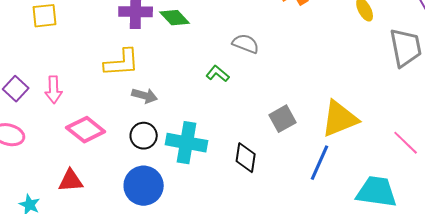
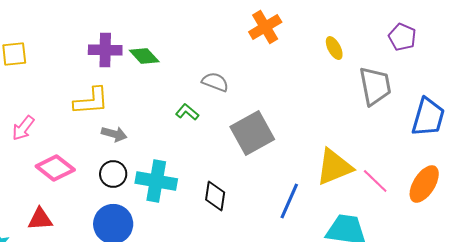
pink arrow: (54, 90) -> (23, 128), turned 40
gray square: (283, 119) -> (252, 133), moved, size x1.6
yellow triangle: (340, 119) -> (334, 167), moved

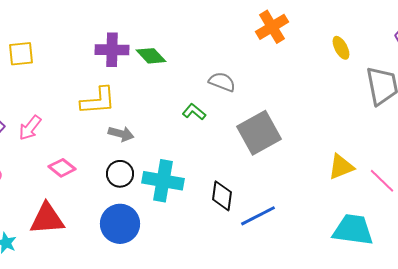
yellow triangle: (334, 167) -> (341, 167), size x0.7
pink diamond: (55, 168) -> (62, 168), size x0.7
blue line: (289, 201) -> (258, 216), moved, turned 39
red triangle: (40, 219) -> (47, 219), size x1.4

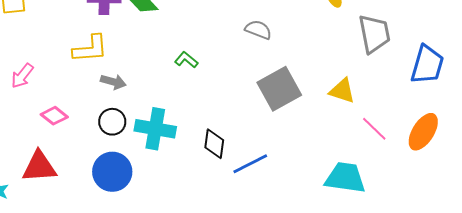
gray semicircle: (222, 82) -> (258, 30), moved
gray square: (259, 133) -> (279, 89), moved
yellow triangle: (341, 167) -> (342, 91), moved, turned 40

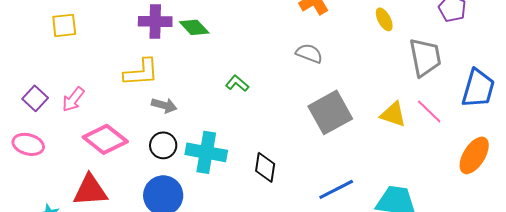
pink diamond: (54, 116) -> (105, 139), size x1.6
pink line: (374, 129) -> (429, 111), moved
blue line: (250, 164) -> (336, 189), moved

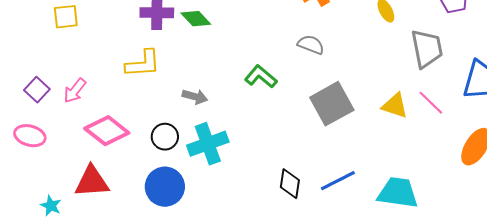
green L-shape: (237, 83) -> (261, 77), moved, size x1.4
gray arrow: (164, 105) -> (195, 97), moved
cyan cross: (206, 152) -> (208, 144), turned -30
black diamond: (265, 167) -> (290, 184), moved

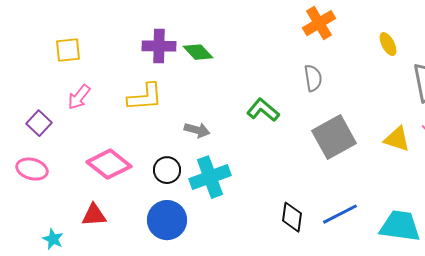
gray semicircle: (311, 45) -> (313, 78), turned 60
pink arrow: (75, 91) -> (79, 97), moved
red triangle: (92, 182) -> (94, 215), size x0.7

